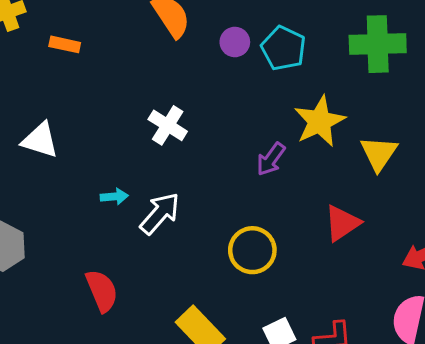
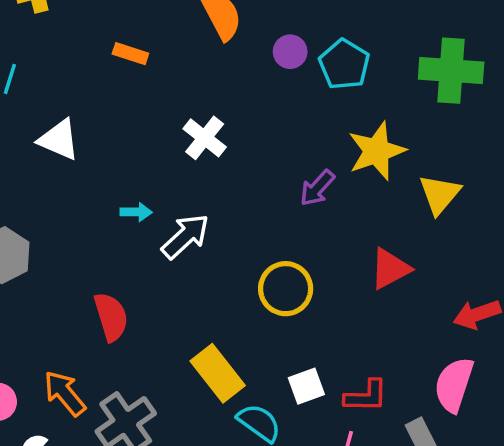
orange rectangle: (65, 44) -> (130, 54), moved

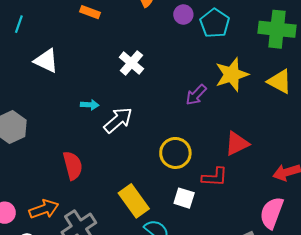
yellow triangle: (440, 194) -> (280, 82), moved, turned -44
white square: (306, 386) -> (184, 198), moved, turned 35
orange arrow: (65, 393) -> (44, 209), turned 108
red L-shape: (366, 396) -> (215, 177), moved

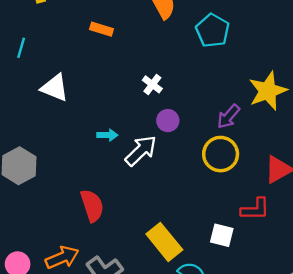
purple circle: (183, 15) -> (168, 121), moved
cyan pentagon: (215, 23) -> (213, 31), moved
white cross: (131, 63) -> (152, 84), size x0.7
yellow circle: (175, 153) -> (221, 154), moved

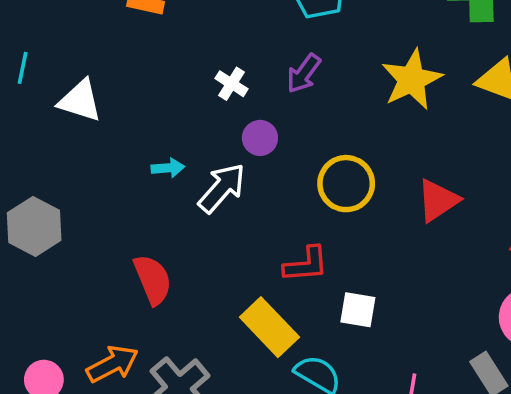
cyan line: (21, 48) -> (23, 68), moved
purple arrow: (228, 116) -> (304, 73), moved
red L-shape: (255, 209) -> (306, 264), moved

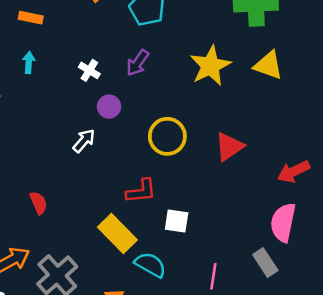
cyan arrow: (168, 168) -> (29, 62), moved, turned -80
white arrow: (222, 188) -> (84, 141), size x0.7
red semicircle: (153, 280) -> (38, 203), size x0.7

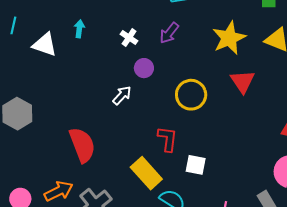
red triangle: (229, 147) -> (243, 82), moved, turned -32
red L-shape: (141, 191) -> (167, 139), turned -80
red semicircle: (38, 203) -> (82, 145), size x1.8

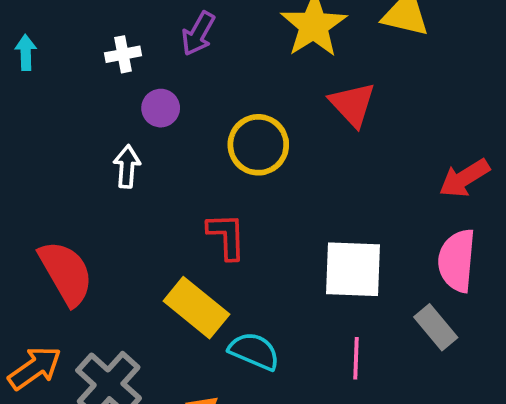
white cross: (129, 38) -> (123, 54), turned -36
white arrow: (122, 95) -> (127, 167), turned -30
white square: (196, 165) -> (353, 269), moved, size x1.6

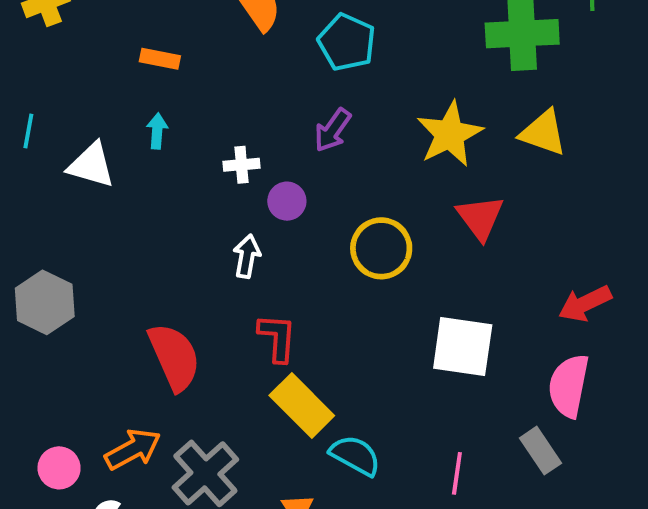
white cross: (123, 54) -> (241, 165), moved
red L-shape: (227, 236) -> (277, 338), moved
white square: (353, 269) -> (463, 347), moved

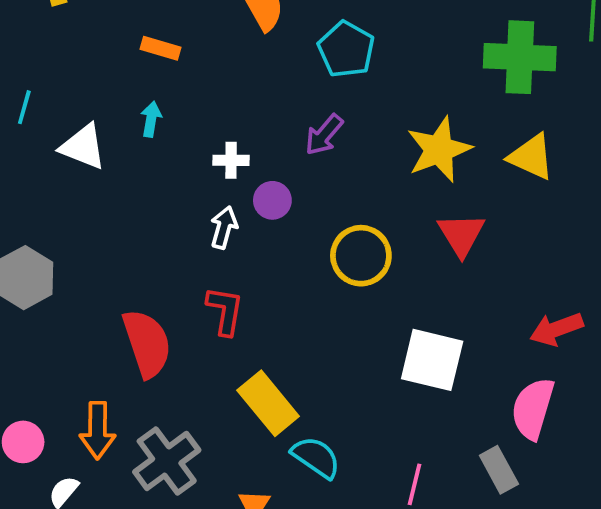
white arrow: (247, 256) -> (224, 227), moved
red L-shape: (277, 338) -> (225, 311), moved
orange arrow: (133, 449) -> (98, 430), turned 114

